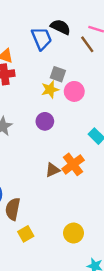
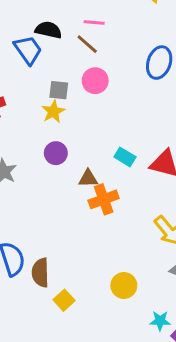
pink circle: (74, 91) -> (95, 81), moved
orange cross: (73, 164) -> (104, 199), turned 30
brown triangle: (53, 170) -> (88, 178), moved, turned 35

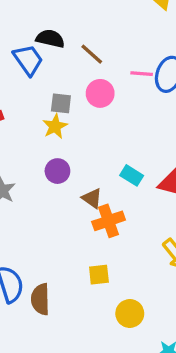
pink line: (94, 23) -> (142, 74), moved
brown triangle: (88, 178) -> (92, 198), turned 36
yellow square: (64, 300) -> (99, 275), moved, turned 36

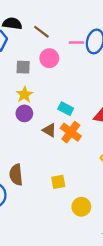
yellow star: (55, 126) -> (24, 95), moved
cyan rectangle: (132, 175) -> (66, 109), moved
orange cross: (109, 221) -> (71, 132), moved, turned -30
brown semicircle: (40, 299) -> (16, 175), moved

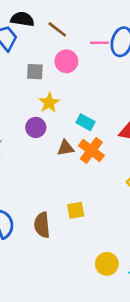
yellow star: (24, 95) -> (49, 103), moved
brown triangle: (49, 130) -> (66, 148), turned -40
brown semicircle: (16, 175) -> (42, 225), moved
yellow circle: (81, 207) -> (107, 264), moved

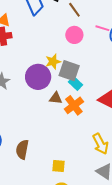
gray square: (35, 72) -> (69, 71), moved, size x1.5
purple circle: (36, 127) -> (38, 77), size x1.6
yellow square: (76, 210) -> (59, 166), moved

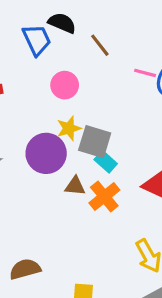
pink circle: (74, 35) -> (65, 85), moved
brown semicircle: (22, 149) -> (25, 269), turned 66

